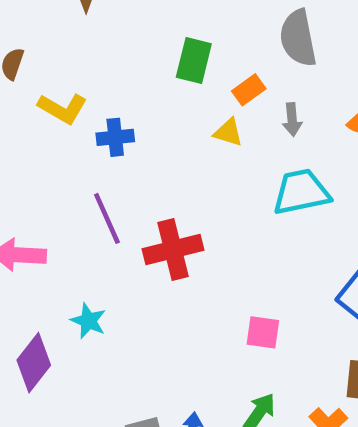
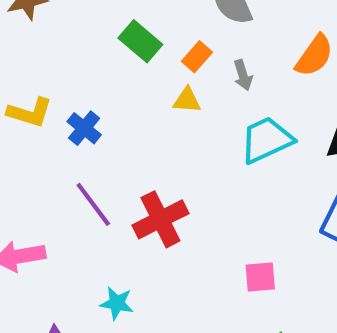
green rectangle: (194, 60) -> (140, 41), turned -51
blue cross: (115, 137) -> (84, 128), turned -32
cyan star: (88, 321) -> (117, 303), moved

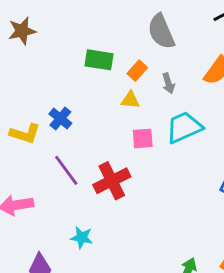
green rectangle: (140, 41) -> (99, 60), turned -32
yellow L-shape: (30, 112) -> (25, 134), moved
pink square: (260, 277) -> (143, 138), moved

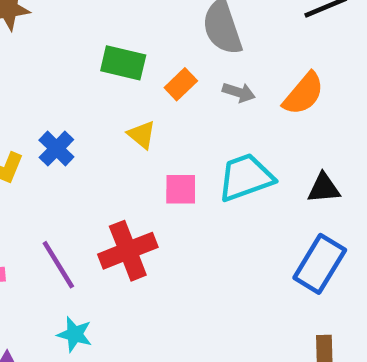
gray arrow: (168, 83) -> (239, 92), moved, turned -60
yellow triangle: (130, 100) -> (142, 135), moved, turned 30
purple line: (66, 170) -> (58, 265), moved

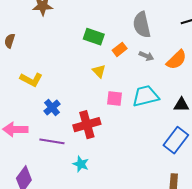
blue cross: (56, 148) -> (52, 108), moved
purple line: (58, 265) -> (52, 141), moved, turned -55
cyan star: (75, 334) -> (81, 164), moved

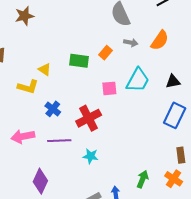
green rectangle: (94, 37) -> (79, 61), moved
orange rectangle: (120, 49) -> (105, 53), moved
yellow triangle: (99, 71) -> (45, 69), moved
cyan trapezoid: (145, 96) -> (138, 80), turned 144

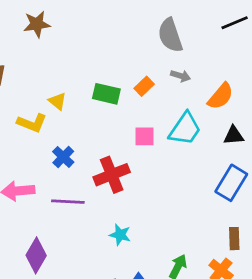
orange semicircle: (160, 40) -> (221, 96), moved
cyan star: (91, 156) -> (120, 235), moved

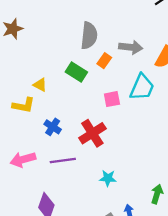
gray semicircle: (170, 35) -> (89, 36), moved, turned -144
gray arrow: (181, 76) -> (131, 47), size x1.5
green rectangle: (106, 94) -> (76, 72), turned 30

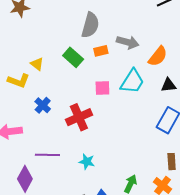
orange rectangle: (104, 61) -> (101, 51), turned 32
purple line: (63, 160) -> (47, 155), moved

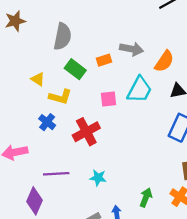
gray semicircle: (90, 25) -> (63, 36), moved
yellow L-shape: (19, 81) -> (60, 97), moved

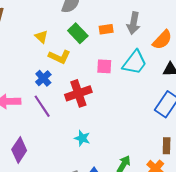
gray arrow: (131, 49) -> (134, 23), turned 80
purple line: (56, 174) -> (42, 106), moved, turned 50

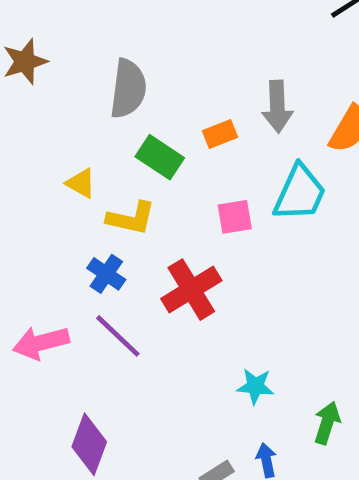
cyan star: (82, 138) -> (255, 386), moved

